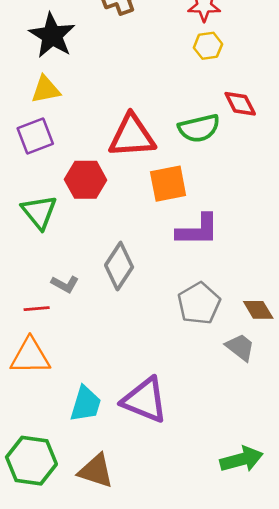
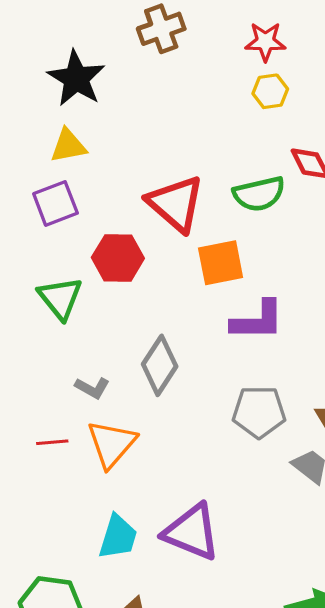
red triangle: (132, 136) -> (176, 203), turned 45
gray pentagon: (199, 303) -> (259, 412), turned 30
red line: (37, 309) -> (52, 442), moved
orange triangle: (30, 356) -> (112, 444), moved, turned -48

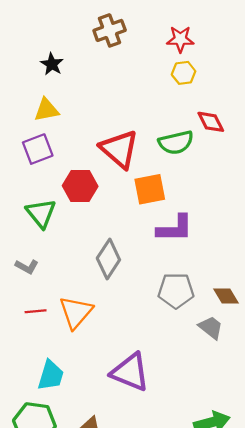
black star: (76, 78) -> (52, 64), size x0.6
gray L-shape: (92, 388) -> (27, 267), moved
cyan trapezoid: (118, 537) -> (51, 375), moved

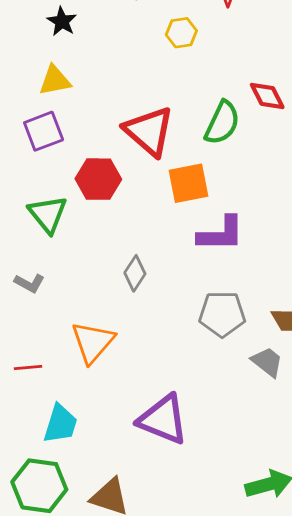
yellow hexagon: (184, 73) -> (181, 33), moved
green semicircle: (176, 143) -> (222, 123), turned -52
gray diamond: (108, 259) -> (135, 273), size x0.7
red line: (36, 311) -> (28, 368), moved

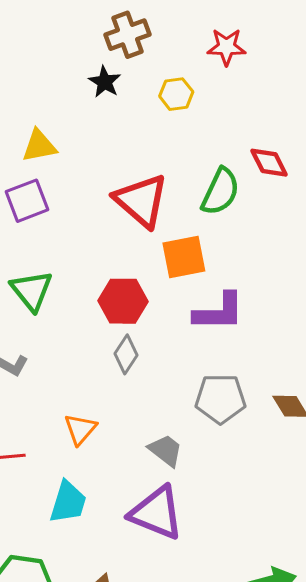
black star: (62, 21) -> (105, 82), moved
red hexagon: (98, 179) -> (123, 301), moved
orange triangle: (93, 342) -> (80, 429), size x0.7
gray trapezoid: (267, 362) -> (166, 450), moved
cyan trapezoid: (60, 424) -> (68, 502), moved

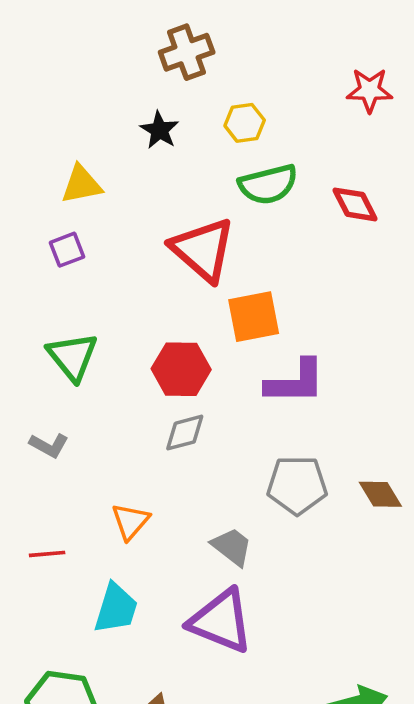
red star: (226, 47) -> (370, 90), moved
black star: (105, 82) -> (159, 130), moved
green semicircle: (220, 192) -> (268, 184), moved, turned 51
purple square: (27, 201) -> (67, 250), size x0.7
gray diamond: (126, 354) -> (185, 433), turned 42

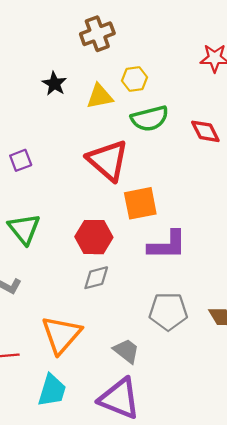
black star: (159, 130) -> (54, 84), moved
yellow triangle: (82, 184) -> (100, 96), moved
orange triangle: (130, 521) -> (61, 335), size x1.6

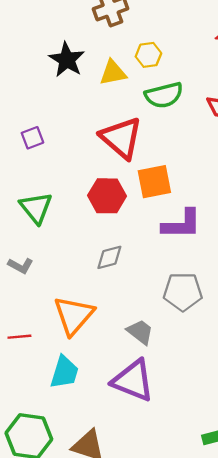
black star: (54, 84) -> (67, 60), size x1.4
red hexagon: (94, 237) -> (107, 196), moved

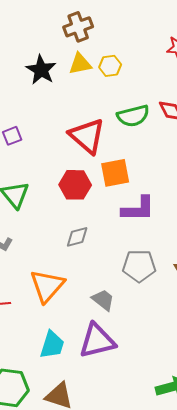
yellow triangle: (113, 73) -> (80, 64), moved
green semicircle: (164, 95) -> (133, 116), moved
cyan trapezoid: (64, 372) -> (52, 345), moved
purple triangle: (133, 380) -> (97, 341), turned -36

